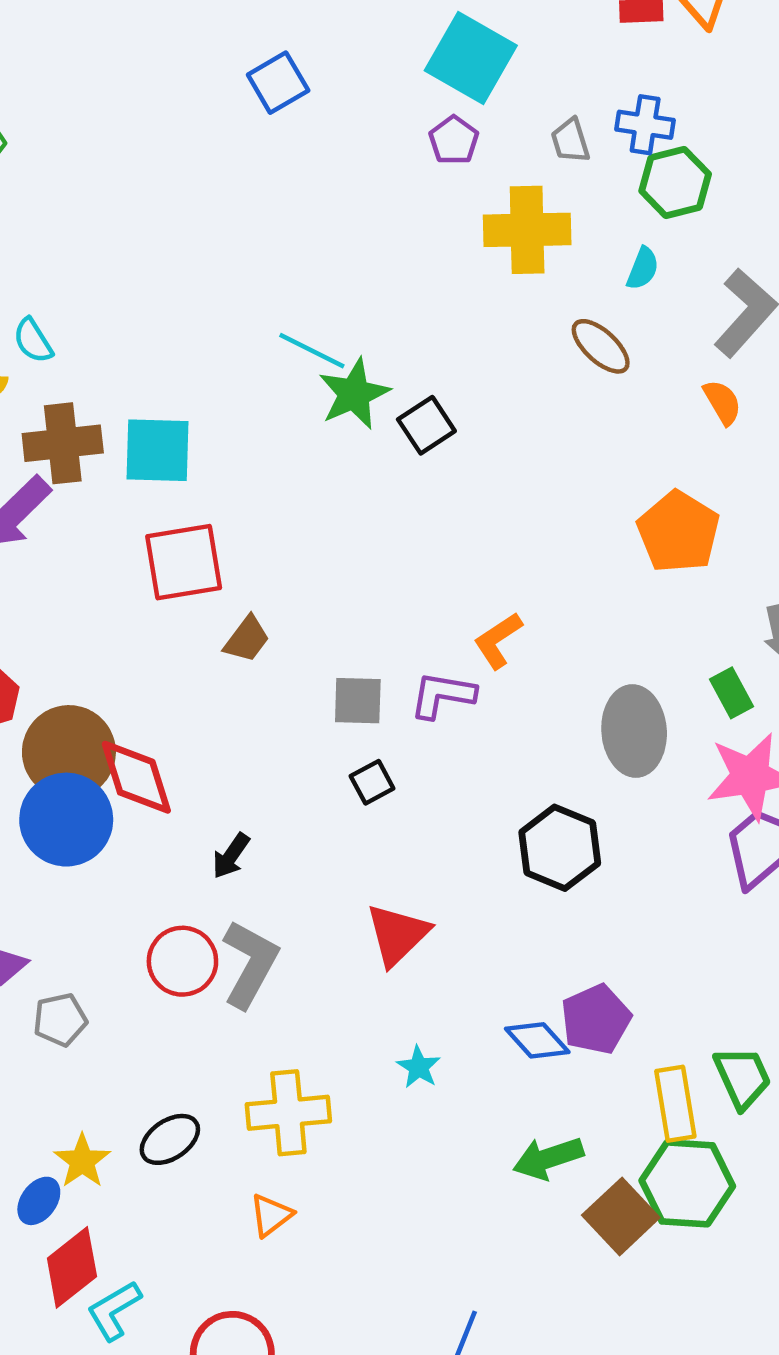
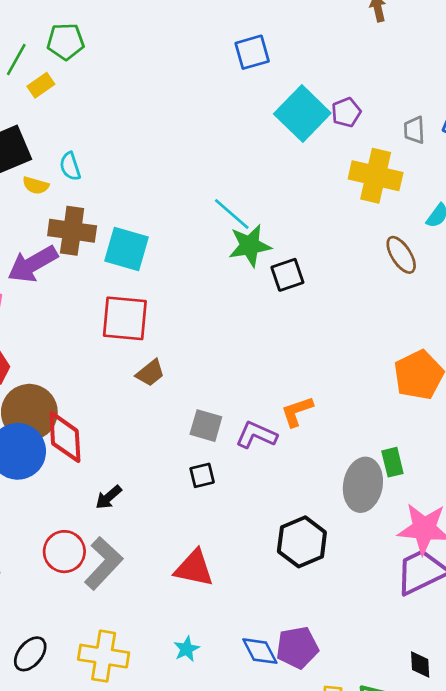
cyan square: (471, 58) -> (302, 113), moved
green rectangle: (731, 693) -> (392, 462), moved
red triangle: (397, 935) -> (194, 568), turned 42
black ellipse: (170, 1139) -> (30, 654), turned -30

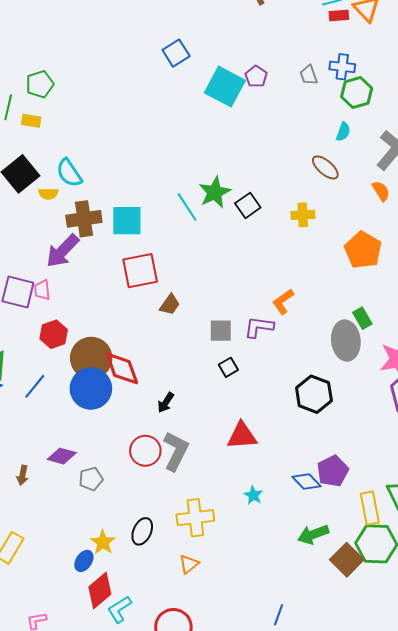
yellow rectangle: (41, 85) -> (31, 121), turned 60
cyan semicircle: (70, 166) -> (69, 173), size x1.4
yellow cross: (376, 176) -> (303, 215), moved, size x0.6
cyan line: (232, 214) -> (187, 207), moved, turned 32

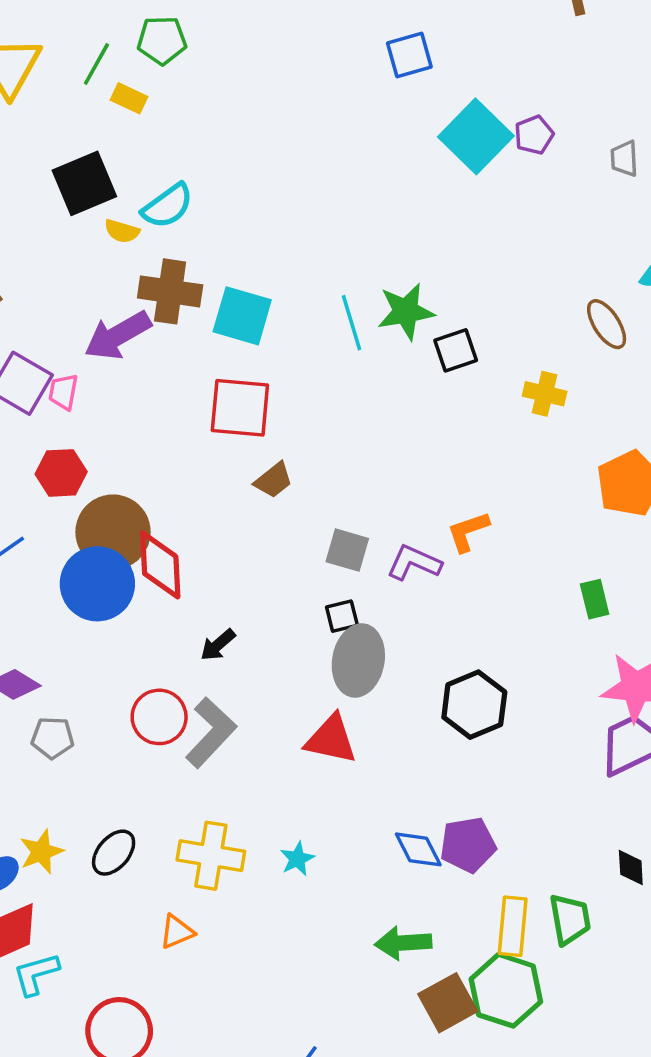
cyan semicircle: (69, 173) -> (168, 206), turned -108
gray ellipse: (346, 341) -> (358, 660), moved
cyan star: (253, 495) -> (297, 859), moved

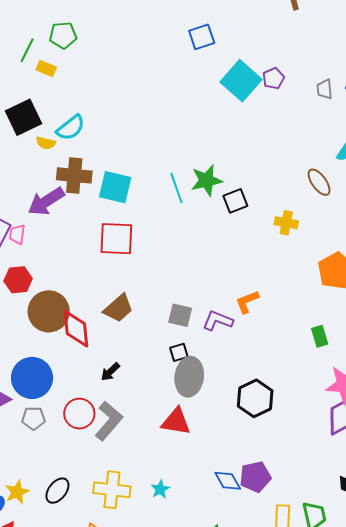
brown trapezoid: (273, 480) -> (118, 308), moved, size x1.4
blue circle: (97, 584) -> (32, 378), moved
gray pentagon: (53, 738) -> (33, 418), moved

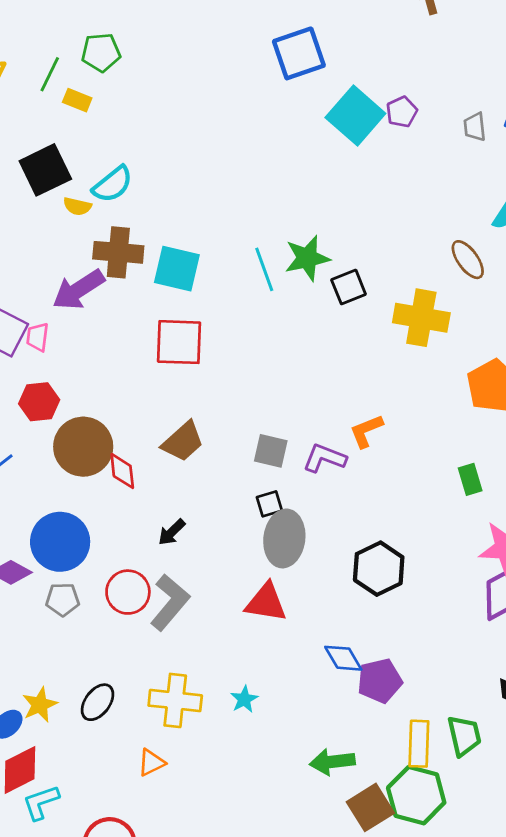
blue square: (202, 37) -> (299, 53), size x1.4
yellow cross: (286, 223) -> (421, 318), size x1.6
red diamond: (76, 329) -> (122, 471), size x0.7
blue diamond: (228, 481) -> (343, 658), moved

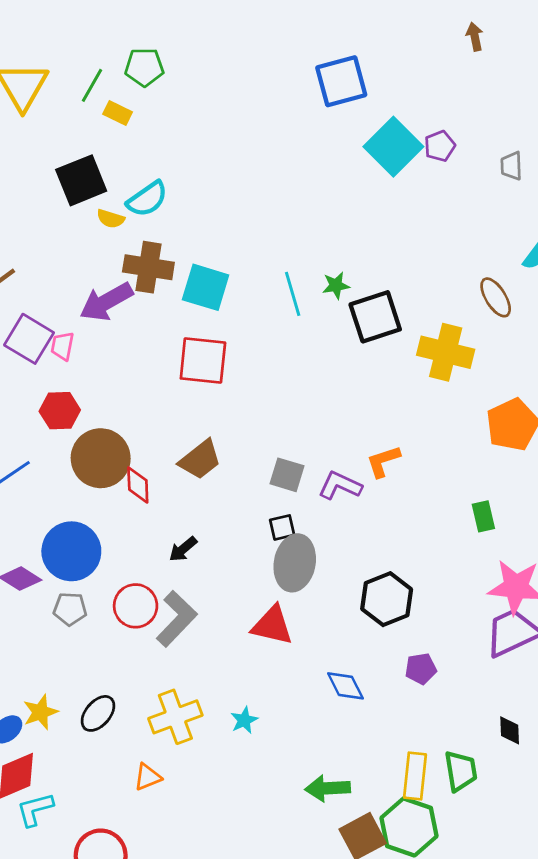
green star: (307, 258) -> (336, 285), size x0.6
black square: (349, 287) -> (375, 317), size x1.5
purple pentagon: (380, 681) -> (421, 669), moved, size x0.7
yellow cross: (175, 700) -> (175, 717), turned -30

